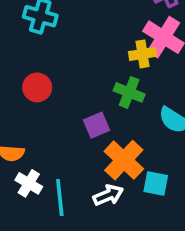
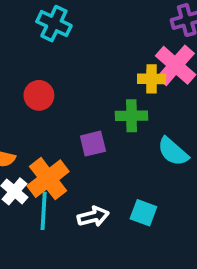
green cross: (129, 92) -> (131, 116), turned -32
orange cross: (124, 160) -> (48, 179), moved

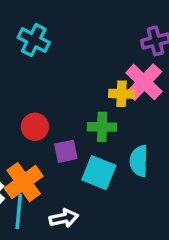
red circle: (39, 95) -> (35, 127), moved
cyan semicircle: (173, 152) -> (139, 161), turned 48
cyan square: (143, 213) -> (99, 173), moved, size x1.4

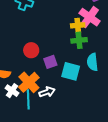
green cross: (102, 127) -> (79, 40), moved
white arrow: (64, 218) -> (47, 92), moved

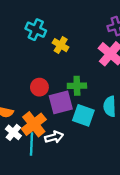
yellow cross: (78, 25) -> (61, 45), moved, turned 32
green cross: (79, 40) -> (77, 86), moved
purple square: (50, 62) -> (61, 102), size x1.5

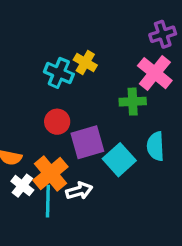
cyan cross: (36, 30) -> (59, 73), moved
green cross: (77, 86) -> (133, 102), moved
cyan square: (83, 115) -> (119, 160), turned 30

